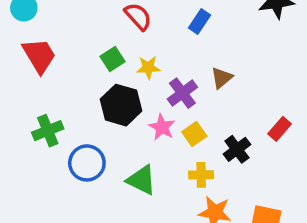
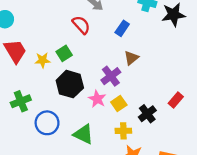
yellow star: (148, 68) -> (42, 60), moved
brown triangle: (222, 78) -> (131, 58), moved

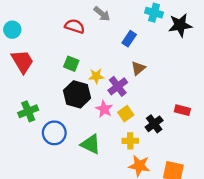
red semicircle: (81, 25) -> (75, 26), moved, turned -30
green square: (64, 53) -> (71, 64), turned -35
yellow star: (42, 60) -> (96, 76), moved
red rectangle: (176, 100) -> (182, 110), turned 63

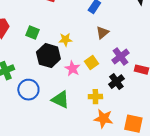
green square: (71, 64) -> (32, 33), moved
purple cross: (118, 86) -> (120, 57), moved
yellow square: (126, 114) -> (91, 63), moved

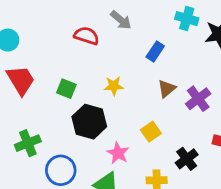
yellow star: (65, 40) -> (114, 86), moved
purple cross: (120, 57) -> (198, 99), moved
pink star: (72, 69) -> (118, 153), moved

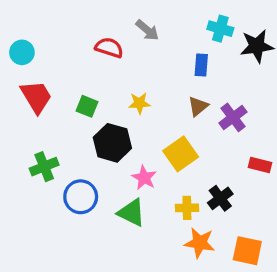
blue rectangle: (155, 51) -> (201, 65), moved, turned -30
yellow square: (151, 132) -> (181, 154), size x1.5
black cross: (187, 159) -> (220, 198), moved

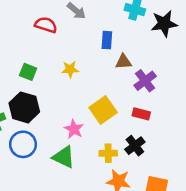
blue rectangle: (201, 65) -> (107, 40), moved
brown triangle: (198, 106) -> (123, 62), moved, turned 36
black hexagon: (112, 143) -> (24, 107), moved
red rectangle: (260, 165) -> (141, 114), moved

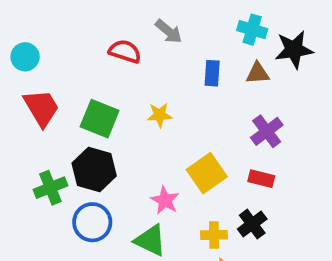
brown triangle: (123, 62) -> (258, 73), moved
green square: (28, 72) -> (100, 119), size x1.5

